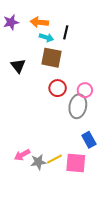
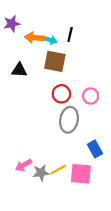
orange arrow: (39, 22) -> (34, 38), moved
black triangle: (18, 66) -> (19, 70), turned -49
gray ellipse: (78, 106) -> (69, 120), moved

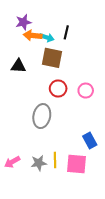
purple star: (12, 24) -> (23, 22), moved
gray ellipse: (69, 120) -> (42, 116), moved
pink arrow: (24, 165) -> (12, 162), moved
yellow line: (58, 169) -> (55, 160), turned -63

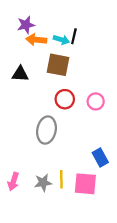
cyan arrow: (47, 37) -> (61, 40), moved
pink arrow: (12, 162) -> (13, 181), turned -42

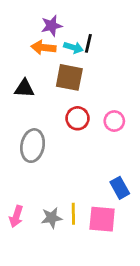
purple star: (26, 25) -> (52, 26), moved
gray ellipse: (46, 130) -> (33, 146), moved

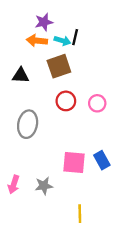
brown square: (69, 77) -> (59, 66), turned -30
yellow line: (73, 214) -> (80, 214), moved
pink square: (102, 219) -> (74, 162), moved

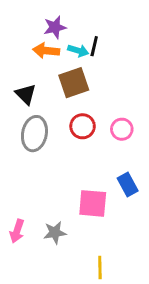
black triangle: (21, 75) -> (26, 94), turned 42
gray ellipse: (28, 124) -> (34, 134), moved
blue rectangle: (102, 160) -> (128, 185), moved

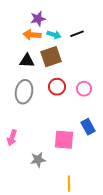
black line: (94, 46) -> (77, 34), moved, turned 56
black triangle: (26, 94) -> (27, 61), moved, turned -42
pink arrow: (17, 231) -> (12, 138), moved

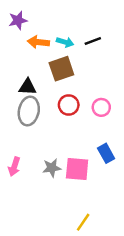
purple star: (38, 19) -> (18, 20), moved
black triangle: (27, 61) -> (28, 87), moved
gray star: (38, 160) -> (52, 168), moved
yellow line: (69, 184) -> (83, 222), turned 35

